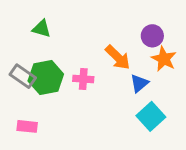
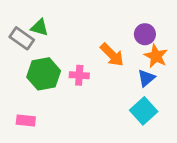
gray rectangle: (23, 76) -> (22, 38), moved
blue triangle: (139, 83) -> (146, 78), moved

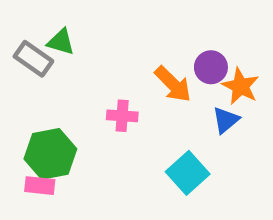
purple circle: (145, 34) -> (211, 67), moved
green hexagon: (44, 74) -> (50, 154), moved
cyan square: (144, 111) -> (188, 173), moved

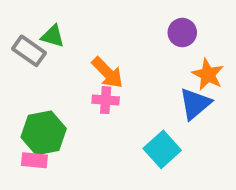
purple circle: (211, 67) -> (182, 33), moved
orange arrow: (173, 84) -> (107, 73), moved
blue triangle: (226, 120) -> (195, 104), size x1.4

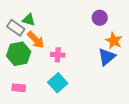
orange arrow: (107, 73) -> (36, 40), moved
green hexagon: (44, 133) -> (19, 54), moved
cyan square: (162, 149) -> (58, 83), moved

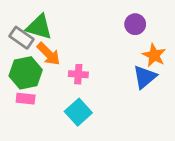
green triangle: (29, 20) -> (39, 27), size x1.5
pink rectangle: (19, 88) -> (26, 99), moved

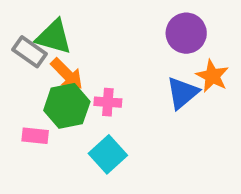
purple circle: (135, 24) -> (186, 33), size x1.4
green hexagon: (26, 73) -> (67, 106), moved
blue triangle: (145, 77) -> (182, 93), moved

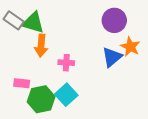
gray rectangle: (30, 52) -> (14, 20), moved
orange arrow: (67, 74) -> (41, 46), turned 50
green hexagon: (67, 106) -> (41, 99), moved

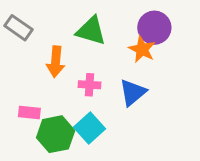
green triangle: (33, 23) -> (91, 31), moved
orange star: (130, 47) -> (142, 49), moved
blue triangle: (112, 57) -> (133, 92), moved

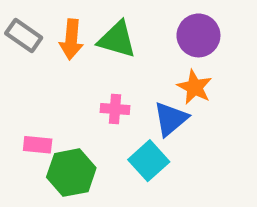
orange star: (142, 49) -> (195, 87), moved
orange arrow: (56, 62) -> (71, 39), moved
cyan square: (90, 128) -> (149, 161), moved

